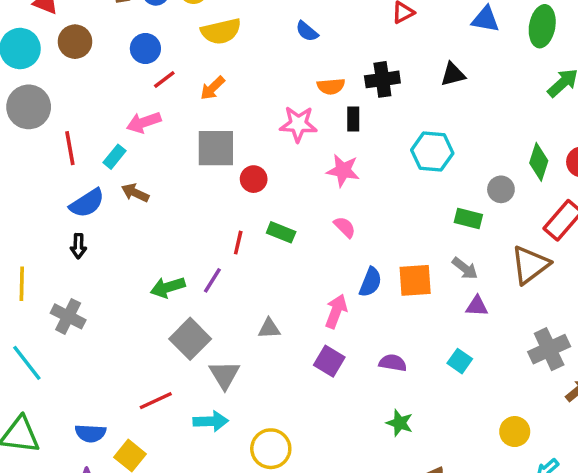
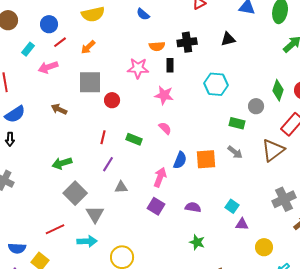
cyan rectangle: (115, 157) -> (28, 49), moved
brown arrow: (135, 193) -> (59, 109), moved
green rectangle: (281, 232) -> (134, 139), moved
purple line: (212, 280) -> (108, 164), moved
purple triangle: (477, 306) -> (242, 224), moved

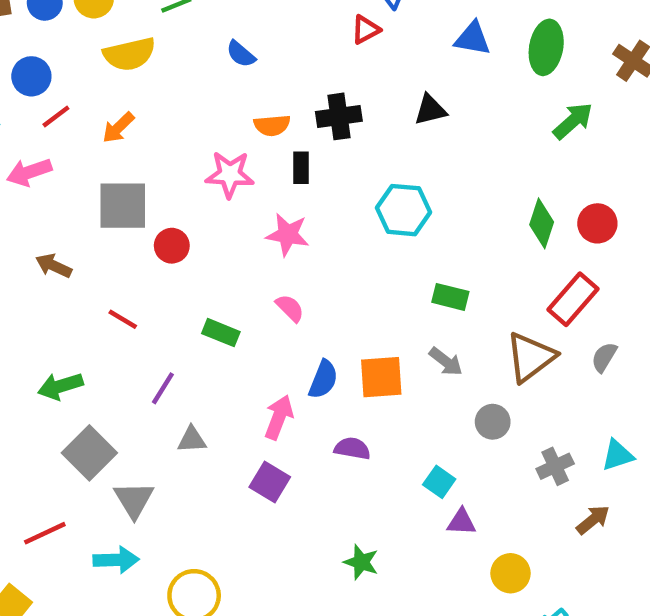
gray circle: (256, 106) -> (493, 422), moved
red line: (103, 137) -> (123, 319), moved, turned -72
gray cross: (284, 199) -> (555, 466), size x0.7
purple semicircle: (193, 207) -> (352, 448), moved

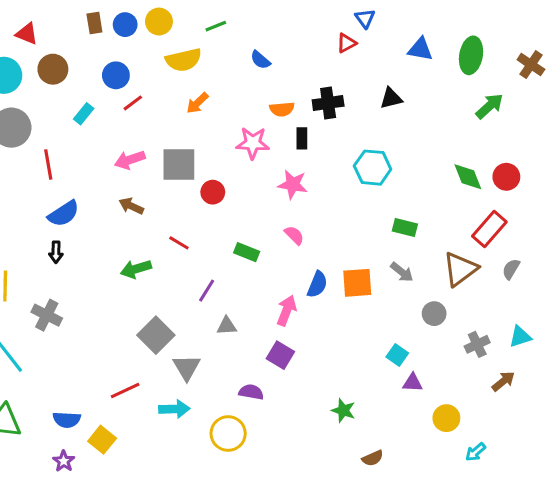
orange arrow: (118, 128) -> (197, 103), moved
pink arrow: (29, 172) -> (130, 160), moved
green diamond: (542, 223) -> (468, 177), turned -40
green arrow: (60, 386) -> (136, 269), moved
purple semicircle: (352, 448) -> (251, 392), moved

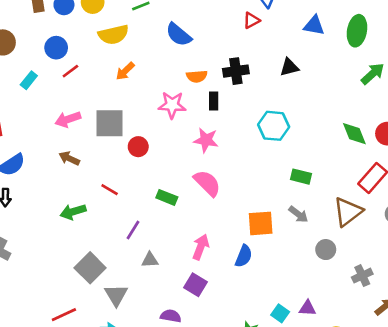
blue semicircle: (260, 60) -> (179, 35), size x1.5
pink semicircle: (294, 235) -> (207, 183), size x1.6
blue semicircle: (317, 284) -> (244, 256), moved
cyan square: (397, 355) -> (280, 313), moved

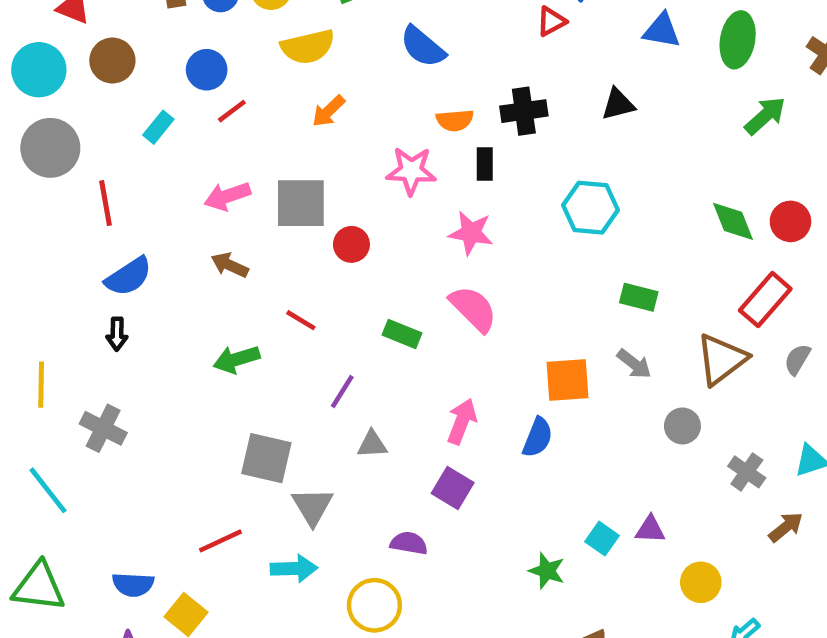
gray square: (90, 268) -> (266, 458), turned -32
gray cross: (362, 276) -> (747, 472), turned -30

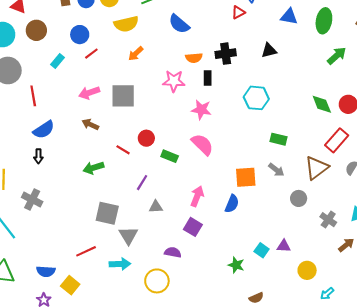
red circle: (351, 244) -> (146, 138), moved

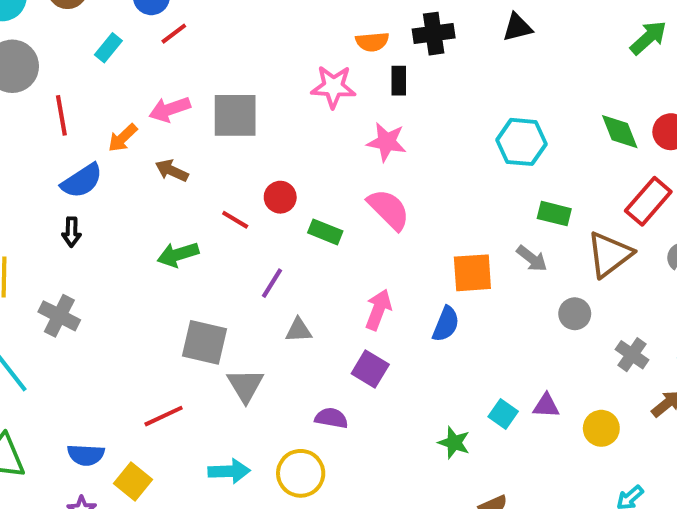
orange arrow: (136, 54) -> (123, 138), moved
cyan hexagon: (256, 98) -> (522, 142), moved
green rectangle: (278, 139) -> (554, 214), moved
cyan arrow: (120, 264) -> (229, 471), moved
yellow circle: (307, 270) -> (601, 428), moved

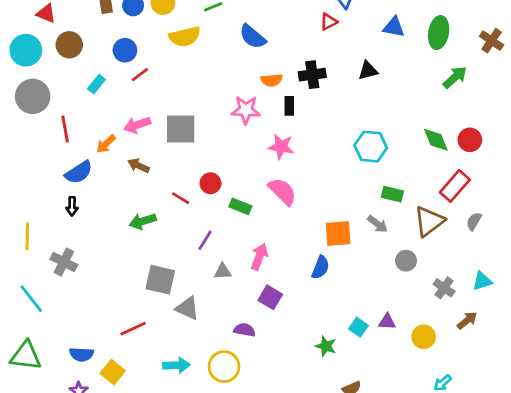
pink arrow: (378, 310) -> (259, 257), moved
gray triangle: (245, 385) -> (187, 308), turned -35

